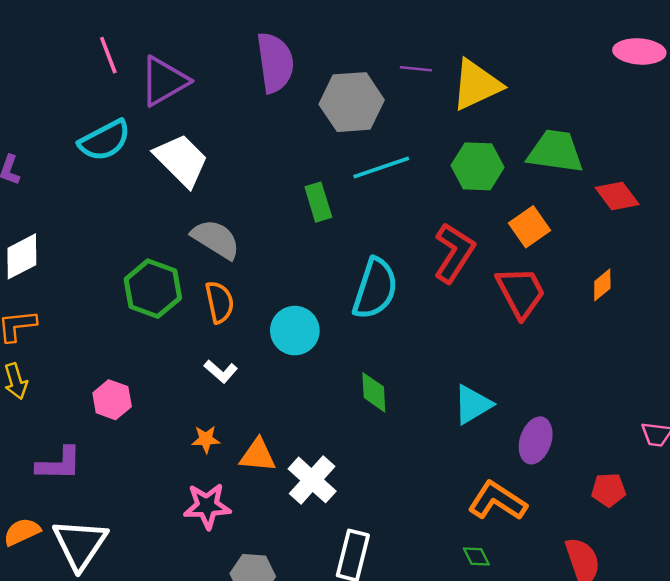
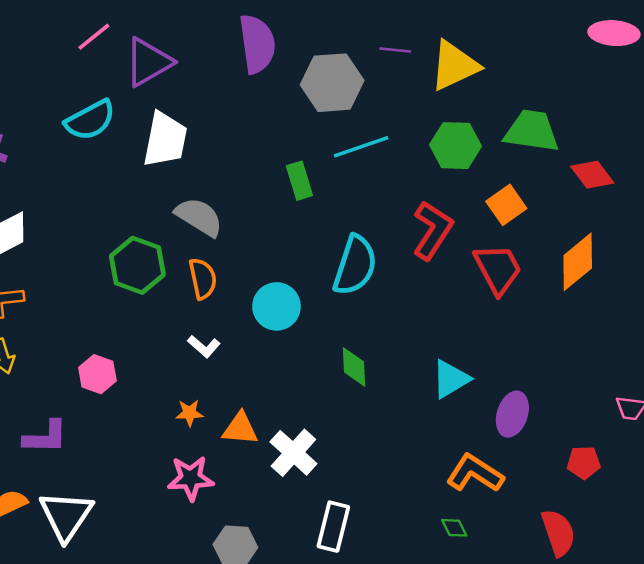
pink line: (108, 55) -> (94, 37), turned 72
white trapezoid: (181, 160) -> (165, 140), turned 56
orange diamond: (602, 285) -> (578, 262), size x1.8

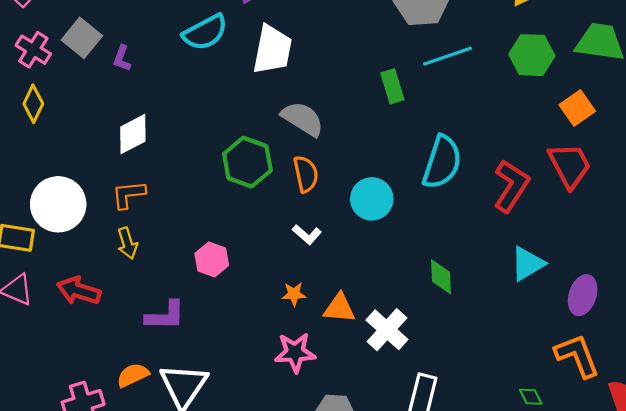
red L-shape: (433, 230) -> (511, 186), moved
green diamond: (354, 367) -> (441, 277), moved
orange L-shape: (475, 473) -> (577, 356), moved, turned 36

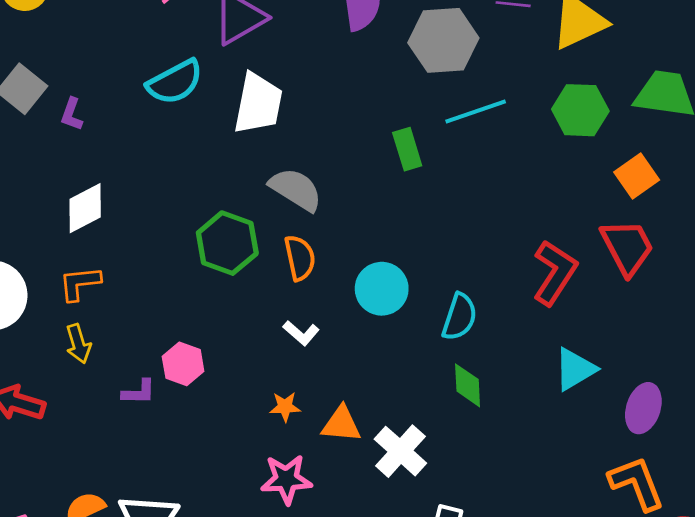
cyan semicircle: (442, 162) -> (459, 317), moved, size x0.7
purple L-shape: (165, 316) -> (139, 392), moved, size x0.7

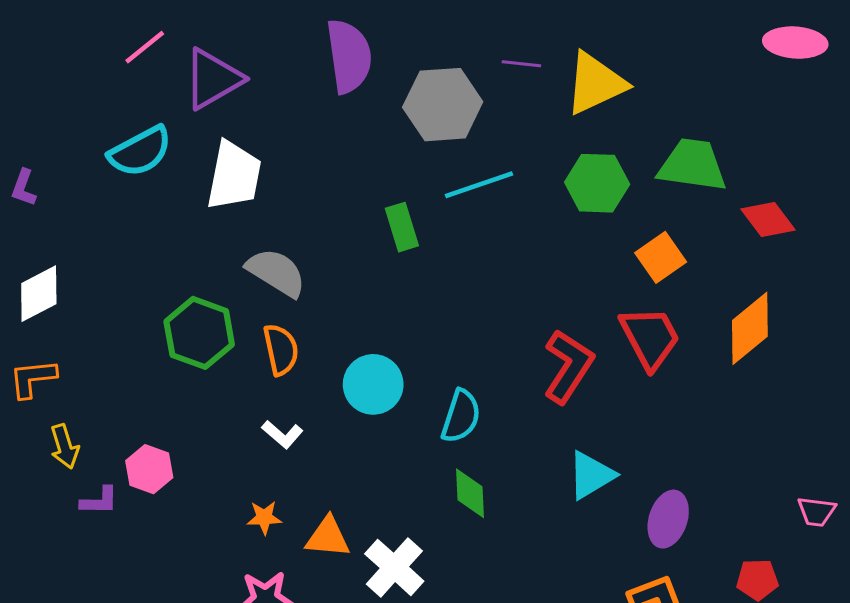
yellow arrow: (78, 344) -> (65, 446), moved

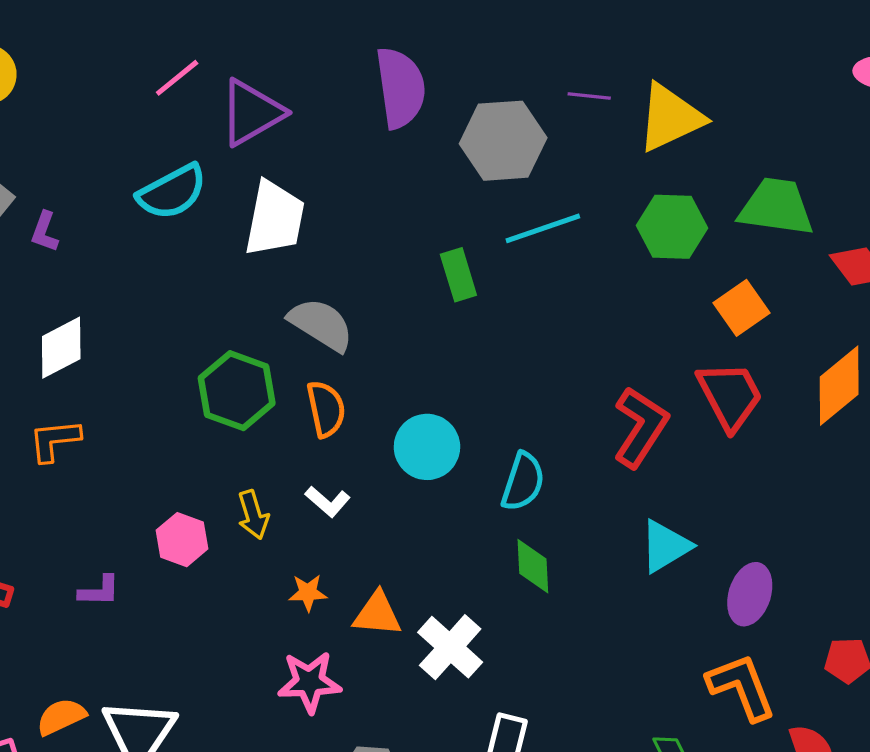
yellow arrow: (65, 446) -> (253, 515), moved
purple L-shape: (99, 501) -> (99, 591), moved

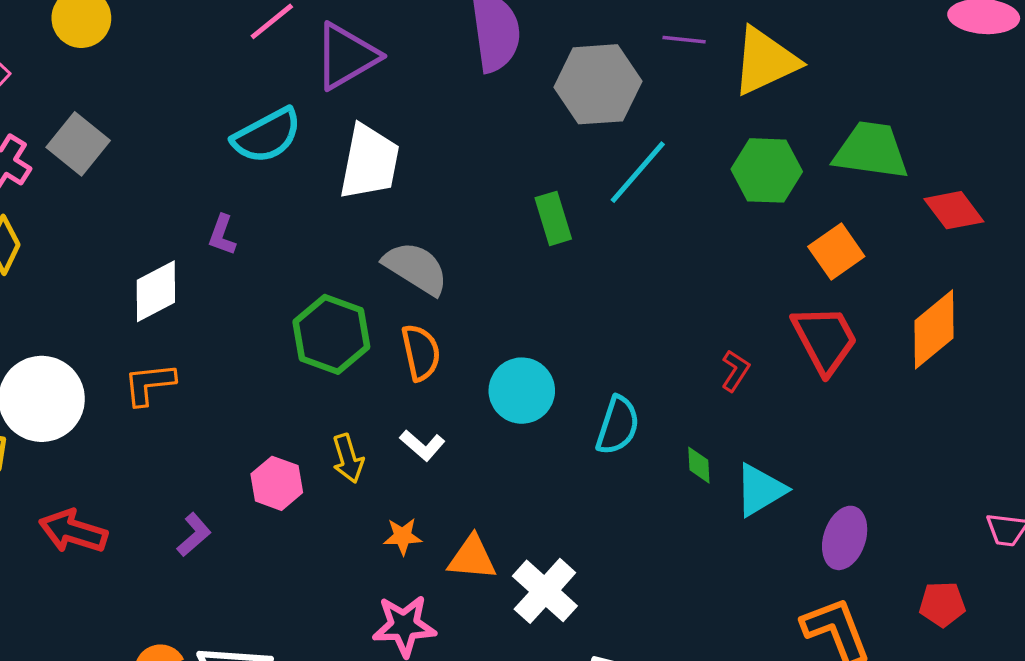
cyan line: (543, 228) -> (638, 172), turned -30
purple L-shape: (45, 232) -> (222, 235), moved
red L-shape: (641, 427) -> (735, 371), size x0.5
green diamond: (533, 566) -> (699, 465), moved, size x0.7
purple L-shape: (99, 591) -> (194, 535), turned -42

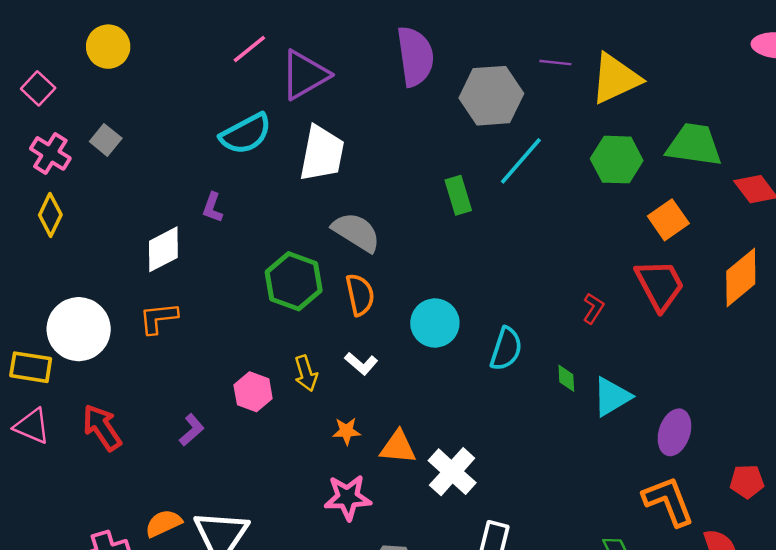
gray square: (78, 144) -> (106, 140), size x0.7
red arrow: (73, 531) -> (102, 427), turned 39

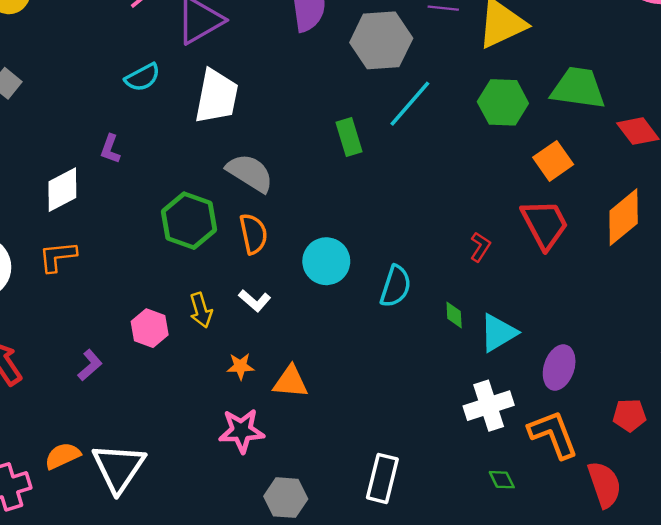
cyan semicircle: (246, 134) -> (142, 77), size x0.7
white cross: (452, 472) -> (489, 406), moved, turned 30

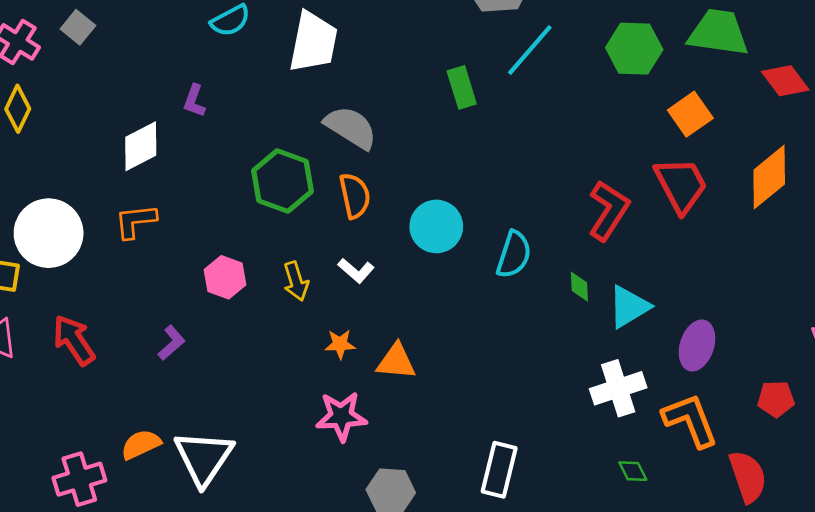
red L-shape: (480, 247) -> (609, 210), size x1.8
pink hexagon: (150, 328) -> (225, 277), moved

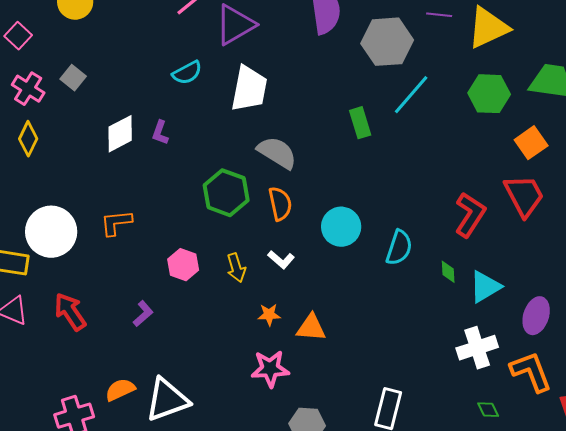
white diamond: (141, 146) -> (120, 134), moved
white triangle: (204, 458) -> (167, 400), turned 36

